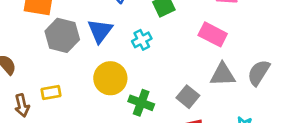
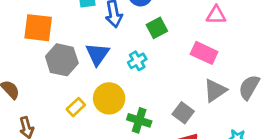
gray triangle: (223, 75) -> (215, 90), turned -30
yellow rectangle: (51, 92) -> (76, 107), moved, turned -30

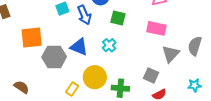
green square: (157, 28) -> (118, 18), turned -35
blue triangle: (97, 54) -> (79, 47), turned -30

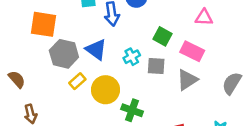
green square: (118, 18) -> (162, 36), moved
gray triangle: (171, 54) -> (187, 80), moved
gray square: (151, 75) -> (156, 66), moved, turned -35
yellow rectangle: (72, 89) -> (77, 81), moved

